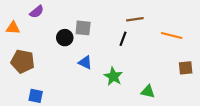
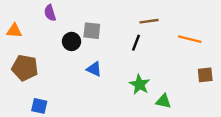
purple semicircle: (37, 12) -> (50, 13), moved, turned 112
green star: (113, 76) -> (140, 84), moved

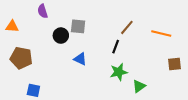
brown line: (149, 21) -> (127, 27), moved, turned -42
black line: (136, 43) -> (116, 47), moved
green star: (140, 84) -> (119, 72), turned 30
green triangle: (163, 101) -> (139, 86), turned -48

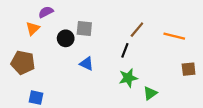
purple semicircle: (43, 11) -> (46, 12), turned 80
orange triangle: (12, 26) -> (33, 28), moved, turned -48

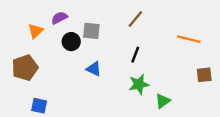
purple semicircle: (46, 12) -> (59, 18), moved
brown line: (137, 30) -> (135, 19), moved
brown pentagon: (23, 62) -> (25, 68), turned -30

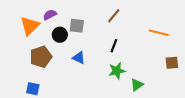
orange triangle: (36, 31) -> (30, 26), size x1.5
brown pentagon: (25, 68) -> (41, 57), moved

